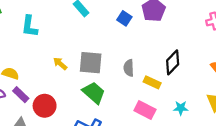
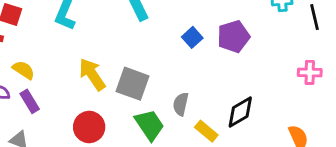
yellow arrow: (60, 64) -> (92, 74), size x1.6
green trapezoid: (94, 93) -> (150, 125), moved
red circle: (45, 106) -> (89, 127), moved

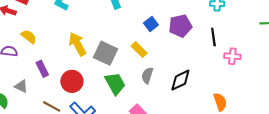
black line: (315, 17) -> (213, 37), moved
purple rectangle: (30, 101) -> (42, 69), moved
gray semicircle: (181, 104) -> (147, 75), moved
yellow rectangle: (206, 131) -> (139, 50), moved

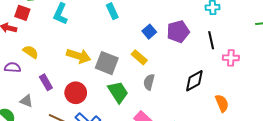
yellow arrow: (77, 44) -> (79, 56), turned 140
black diamond: (180, 80) -> (194, 81), moved

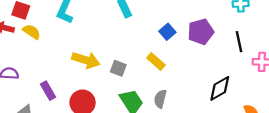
yellow semicircle: (31, 52) -> (32, 32), moved
gray square: (107, 63) -> (118, 68), size x0.6
gray semicircle: (149, 82) -> (160, 99), moved

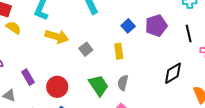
yellow arrow: (86, 60) -> (57, 37), moved
yellow rectangle: (156, 61) -> (119, 51), turned 42
gray square: (118, 68) -> (86, 49), moved, turned 32

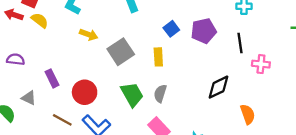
yellow arrow: (57, 37) -> (89, 35), size x0.7
gray square: (86, 49) -> (121, 52), size x1.6

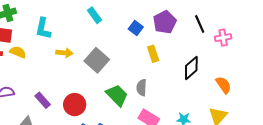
yellow rectangle: (158, 57) -> (153, 54), moved

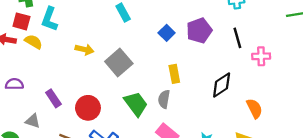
cyan L-shape: (43, 29) -> (49, 19), moved
yellow rectangle: (153, 54) -> (174, 74), moved

